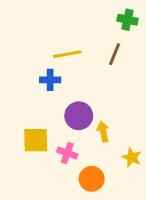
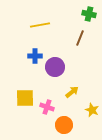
yellow line: (67, 54) -> (40, 25), moved
purple circle: (79, 116) -> (55, 67), moved
yellow arrow: (103, 132) -> (72, 92), turned 64

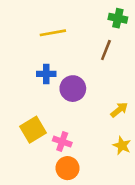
yellow arrow: (72, 92) -> (119, 110), moved
yellow square: (25, 98) -> (33, 130), turned -30
orange circle: (64, 125) -> (68, 168), moved

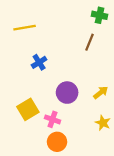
yellow line: (53, 33) -> (25, 28), moved
blue cross: (46, 74) -> (39, 62), turned -32
purple circle: (73, 89) -> (67, 93), moved

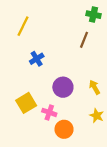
yellow line: (25, 28) -> (23, 26), turned -54
yellow arrow: (101, 93) -> (95, 87), turned -80
orange circle: (57, 142) -> (64, 129), moved

